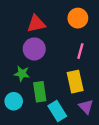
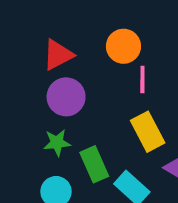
orange circle: (78, 18) -> (123, 46), moved

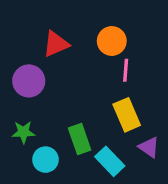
purple circle: (66, 97) -> (29, 81), moved
green star: (57, 143) -> (23, 132), moved

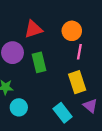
green rectangle: (80, 139) -> (39, 62), moved

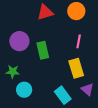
red triangle: (33, 29) -> (45, 12), moved
orange circle: (72, 31) -> (76, 11), moved

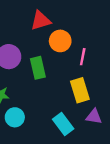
orange circle: (76, 11) -> (60, 41), moved
purple triangle: (87, 89) -> (94, 117), turned -32

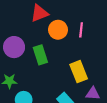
pink line: (83, 57) -> (81, 30), moved

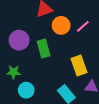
pink line: (81, 30) -> (83, 26), turned 40

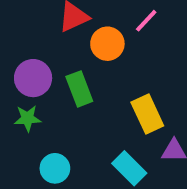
pink line: (83, 26) -> (146, 21), moved
green star: (14, 72) -> (28, 118), moved

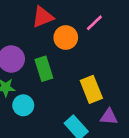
cyan circle: (55, 168) -> (23, 105), moved

